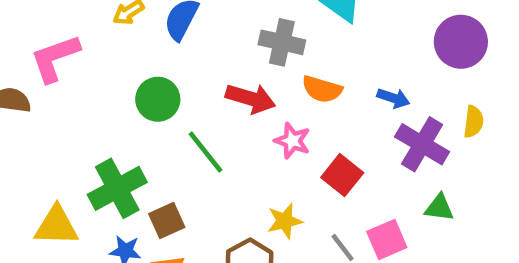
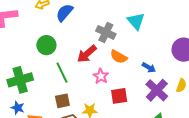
red arrow: (251, 99) -> (87, 54), turned 110
red square: (342, 175) -> (119, 96), turned 30
brown square: (167, 220) -> (62, 101), moved

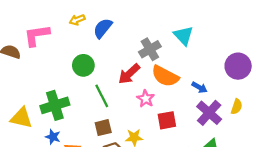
gray cross: (106, 32) -> (150, 49), turned 36
orange semicircle: (119, 57) -> (165, 76), size x1.4

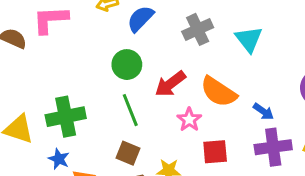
gray cross: (150, 49) -> (198, 29), moved
green circle: (83, 65) -> (127, 65), moved
purple cross: (209, 113) -> (273, 147), turned 35
brown square: (103, 128) -> (128, 153), turned 30

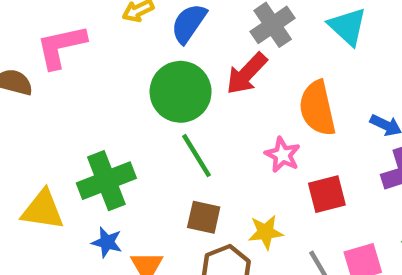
green circle: (127, 65) -> (181, 92), size x1.4
red arrow: (170, 84) -> (247, 74), moved
orange semicircle: (219, 92) -> (317, 108), turned 54

